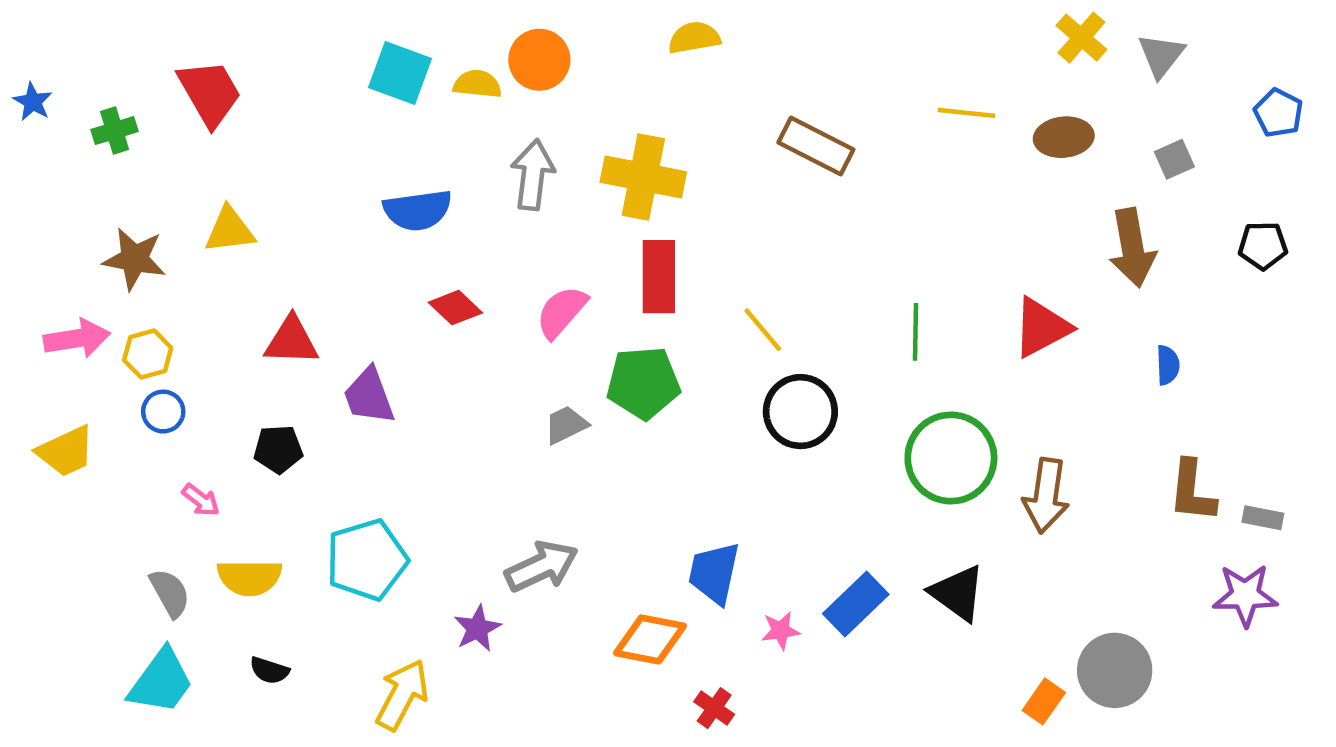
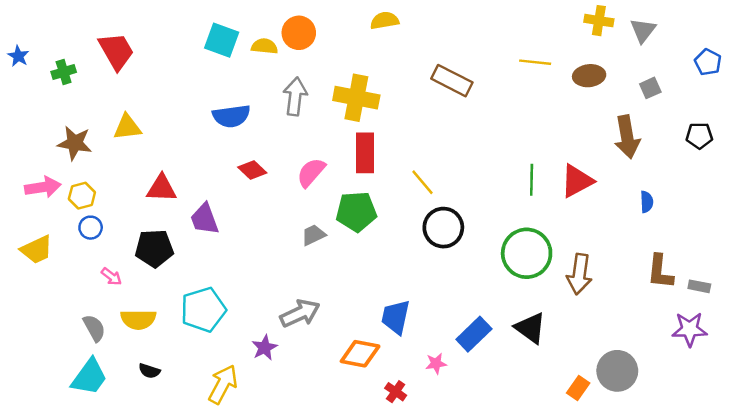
yellow cross: (1081, 38) -> (599, 21), turned -32
green line: (916, 332) -> (532, 180), moved
black pentagon: (278, 449) -> (154, 248), size x1.4
pink star: (781, 631) -> (436, 364), moved

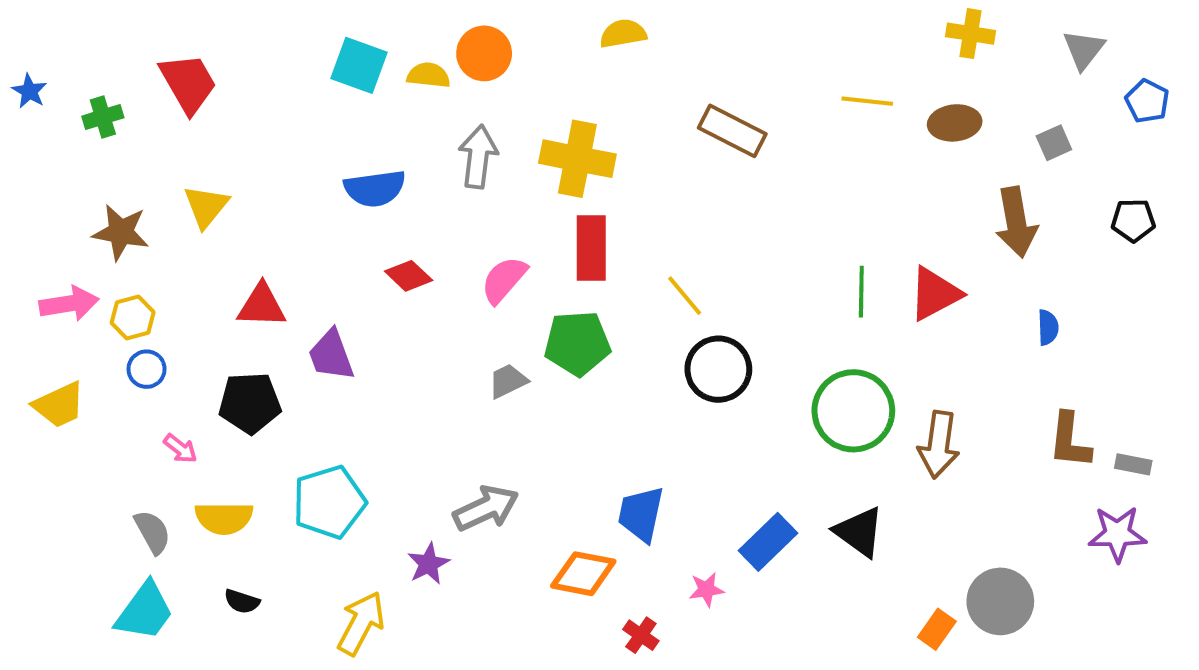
gray triangle: (643, 30) -> (1084, 49), moved
yellow triangle: (127, 127) -> (206, 206), turned -44

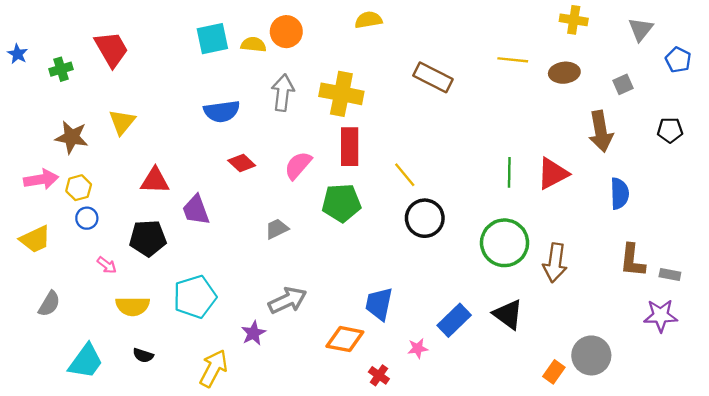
cyan square: (359, 65) -> (212, 39), turned -32
blue semicircle: (1048, 327) -> (620, 194), size x1.5
gray trapezoid: (508, 381) -> (277, 229), moved
gray semicircle: (152, 532) -> (49, 304), moved, turned 60

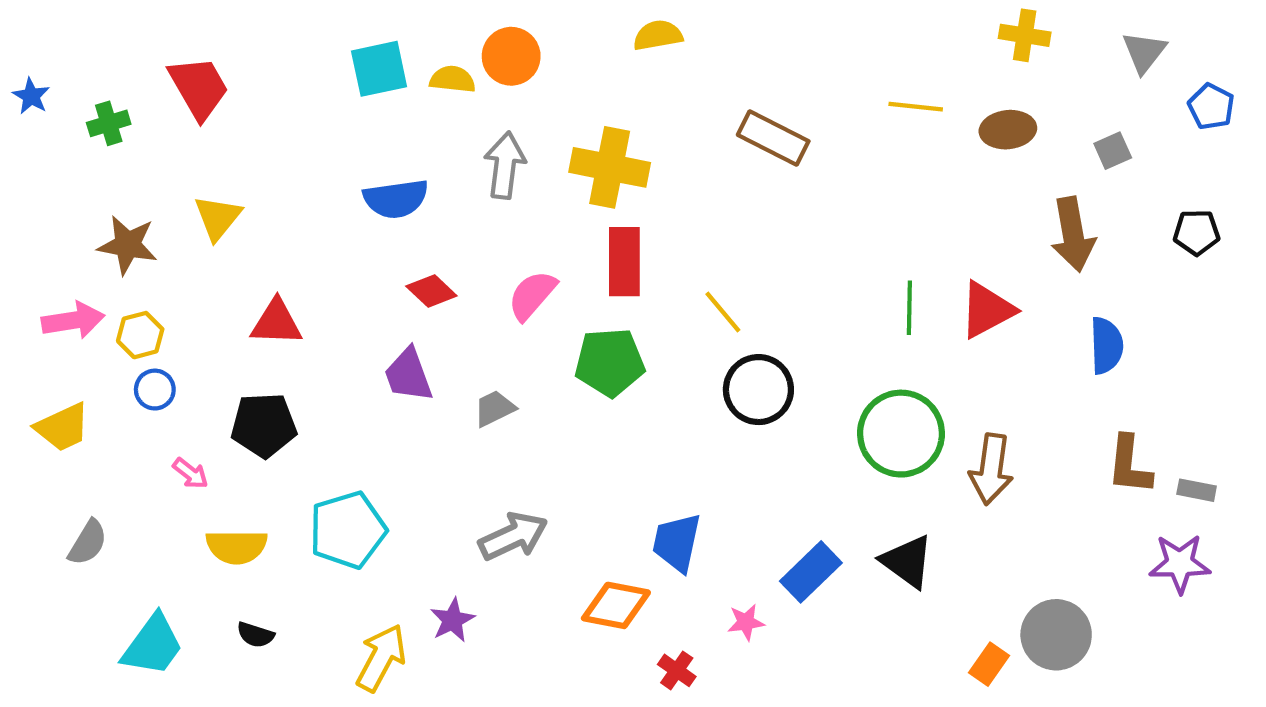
purple trapezoid: (196, 210) -> (408, 375), moved
purple star: (253, 333) -> (452, 620), moved

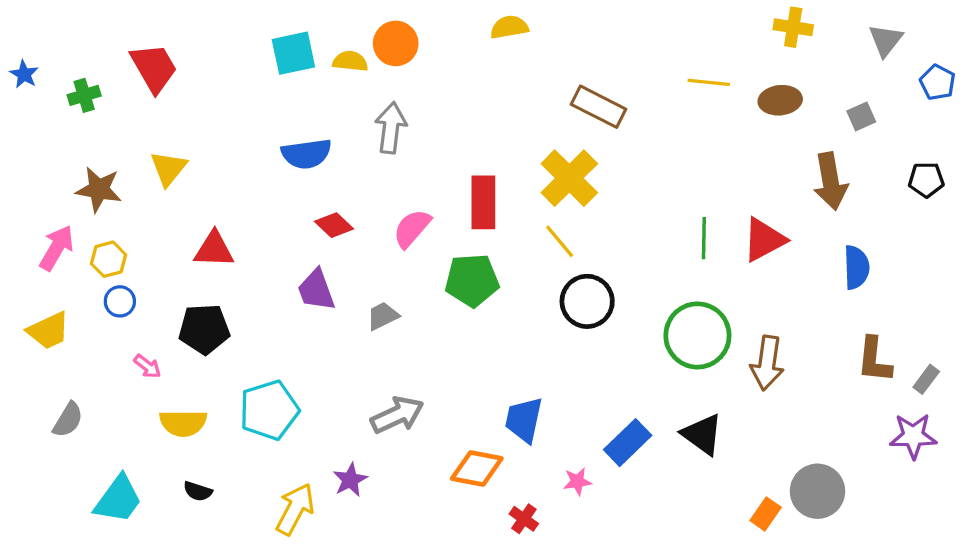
yellow cross: (610, 167) -> (569, 178), moved, turned 34
pink arrow: (73, 320) -> (57, 248), turned -51
gray rectangle: (1197, 490) -> (926, 379), turned -64

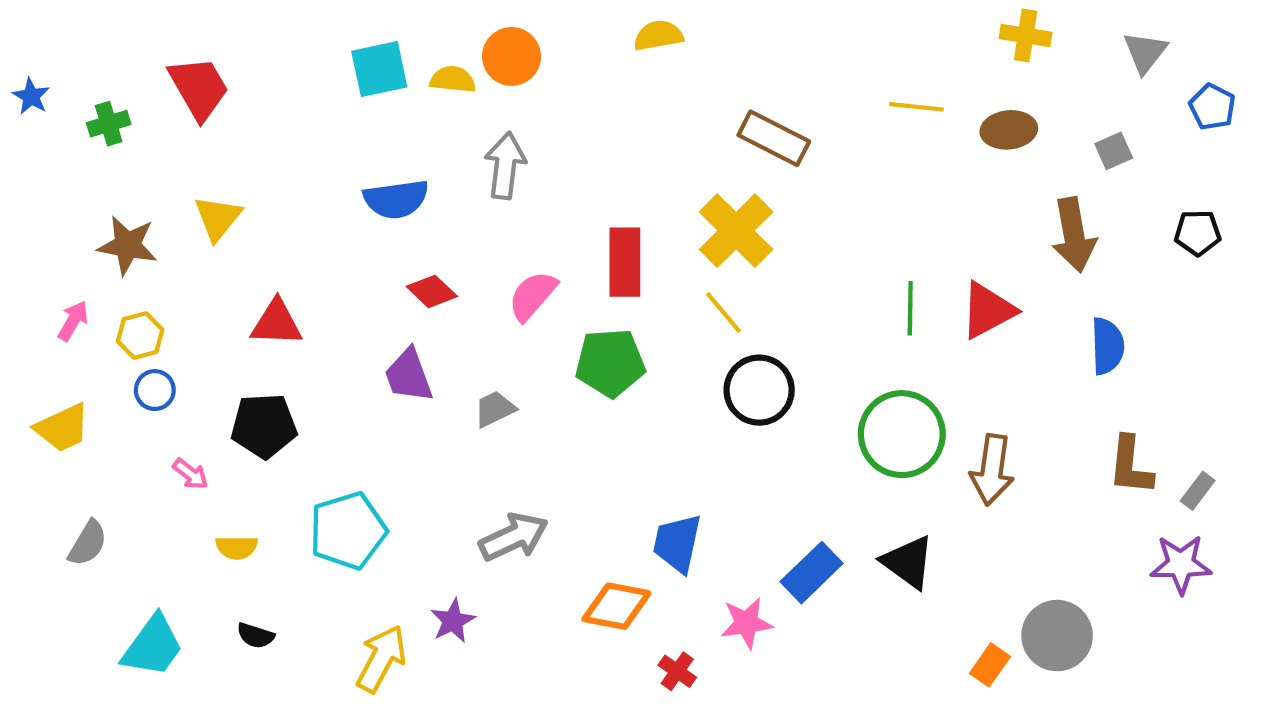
pink arrow: (57, 248) -> (73, 321), size x0.7
yellow semicircle: (183, 423) -> (237, 547), size x0.7
pink star: (577, 481) -> (747, 623), size x1.4

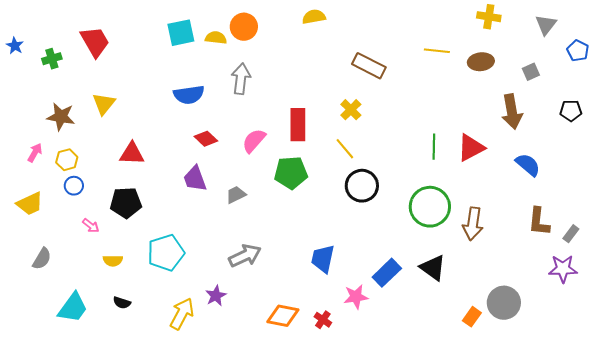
yellow cross: (736, 231) -> (351, 110), size x0.6
blue semicircle: (1107, 346) -> (528, 165), turned -48
orange diamond: (616, 606) -> (283, 316), moved

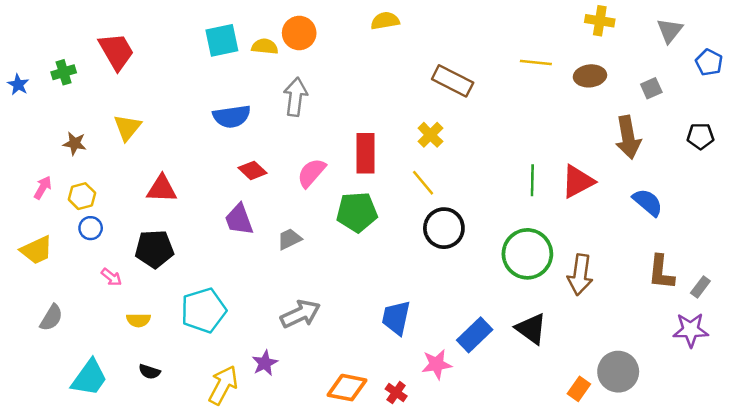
blue star: (15, 46) -> (18, 85), moved
brown star: (61, 117) -> (75, 143), size x0.7

